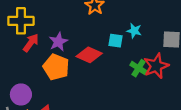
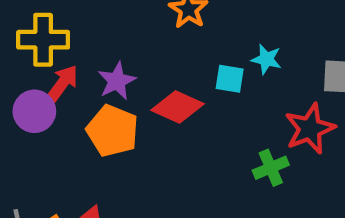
green cross: (139, 68) -> (271, 168), moved, turned 35
purple circle: (21, 94) -> (34, 111), moved

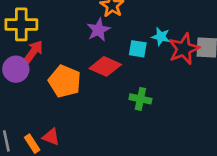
purple star: (117, 81) -> (98, 30), moved
red star: (310, 129) -> (184, 49), moved
green cross: (271, 168) -> (140, 99), moved, turned 35

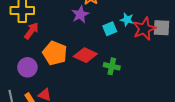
cyan square: (138, 49) -> (110, 29), turned -32
red diamond: (105, 66) -> (85, 55), moved
purple circle: (16, 69) -> (27, 67), moved

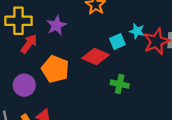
purple star: (80, 14) -> (56, 25), moved
red diamond: (85, 55) -> (96, 56), moved

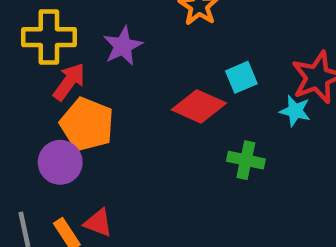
cyan star: (137, 31) -> (295, 111), moved
orange pentagon: (55, 69) -> (87, 124), moved

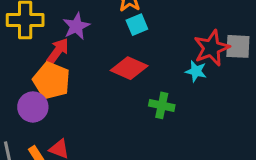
cyan square: (241, 77) -> (137, 25), moved
red arrow: (69, 82) -> (58, 51), moved

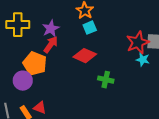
red arrow: (58, 51) -> (51, 45), moved
cyan star: (196, 71) -> (143, 60), moved

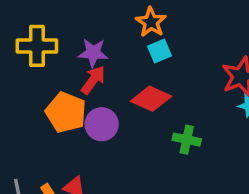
purple star: (51, 29) -> (93, 53), turned 30
purple circle: (23, 81) -> (102, 124), moved

